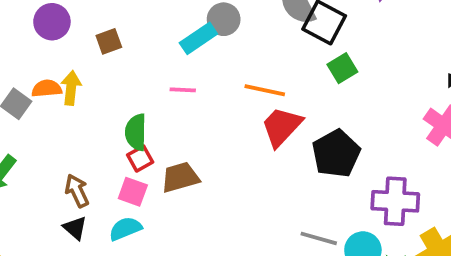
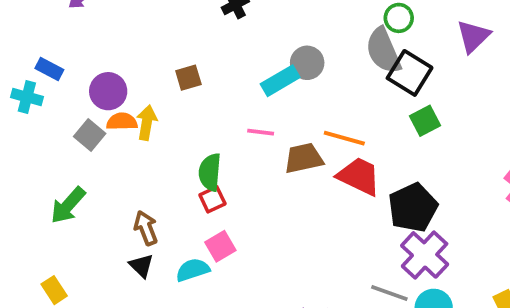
purple circle: (52, 22) -> (108, 91), moved
red trapezoid: (282, 127) -> (359, 176), turned 69
brown trapezoid: (180, 177) -> (304, 158), moved
pink square: (133, 192) -> (220, 246), moved, turned 36
purple cross: (395, 201) -> (425, 255), moved, turned 36

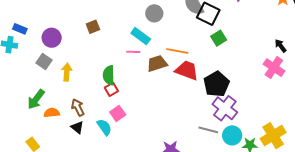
cyan rectangle: (280, 81) -> (141, 36), moved, turned 72
orange semicircle: (122, 122) -> (52, 113), moved
yellow arrow: (147, 123) -> (67, 72), moved
cyan semicircle: (193, 270) -> (104, 127), turned 78

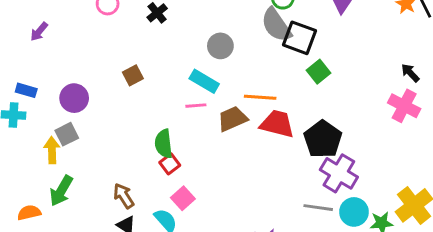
gray square: (44, 62) -> (67, 134), turned 35
yellow arrow: (67, 72) -> (52, 150), moved
orange semicircle: (52, 113) -> (29, 213), moved

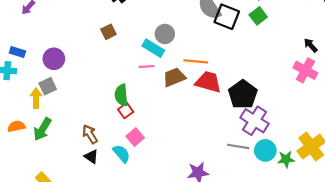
gray circle: (220, 46) -> (165, 34), moved
green square: (319, 72) -> (258, 16), moved
brown square: (133, 75) -> (108, 32), moved
orange semicircle: (29, 213) -> (16, 126), moved

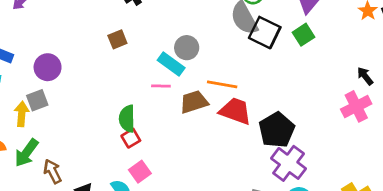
pink cross: (305, 70) -> (356, 106), turned 30
brown arrow: (90, 134) -> (52, 171), moved

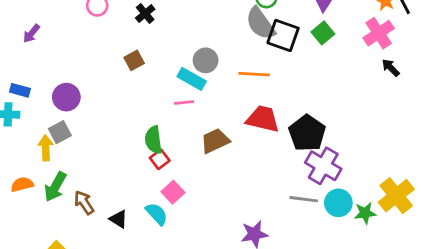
orange line: (222, 84) -> (254, 74), moved
brown trapezoid: (194, 102) -> (215, 141), moved
pink cross: (356, 106) -> (379, 33), moved

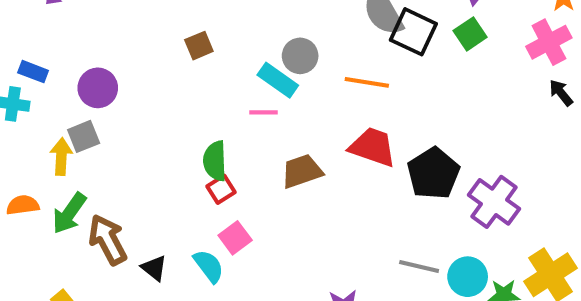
purple cross: (323, 166) -> (494, 202), moved
brown arrow: (84, 203) -> (108, 240), size x1.4

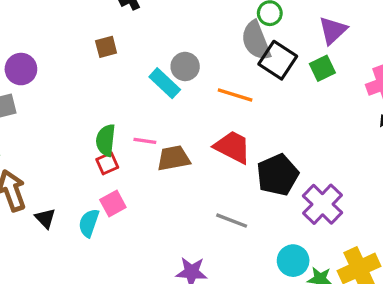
pink line: (264, 112) -> (145, 141), moved
cyan semicircle: (209, 266) -> (89, 223), turned -132
gray line: (419, 266) -> (232, 221), moved

